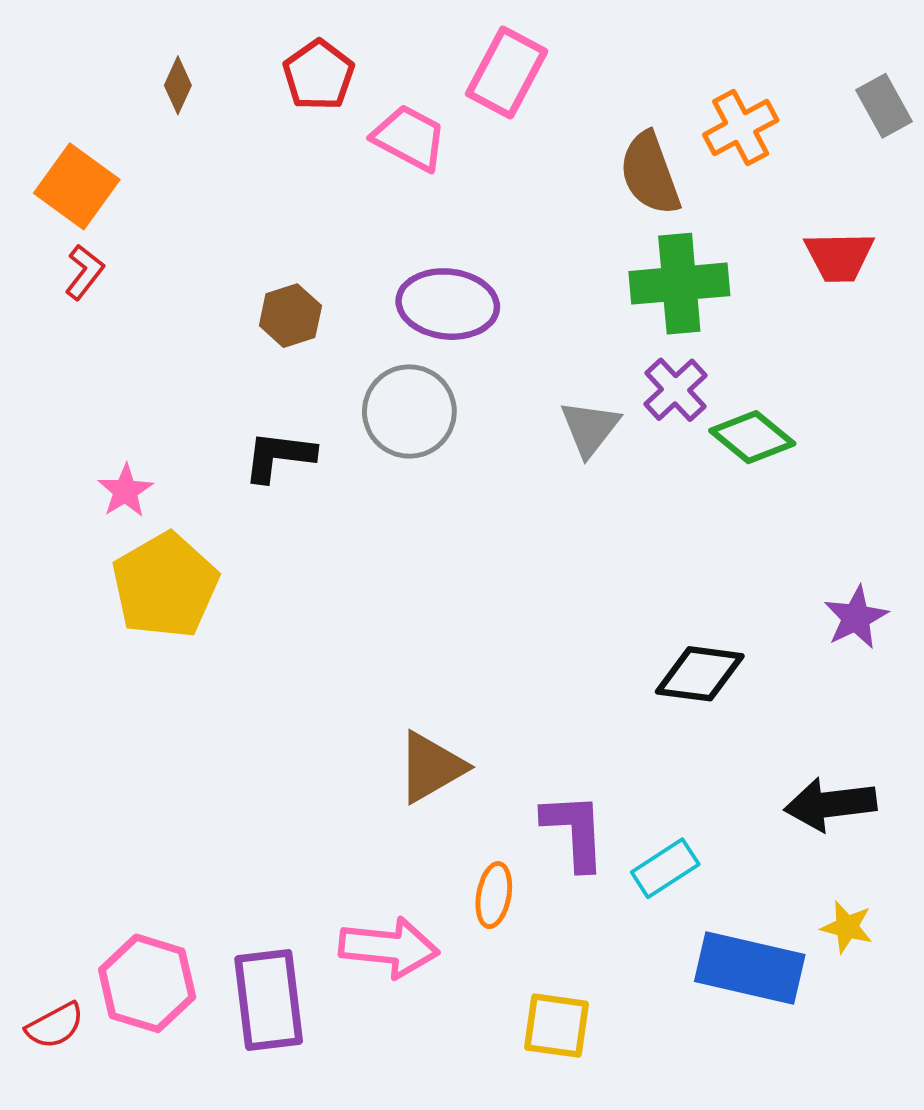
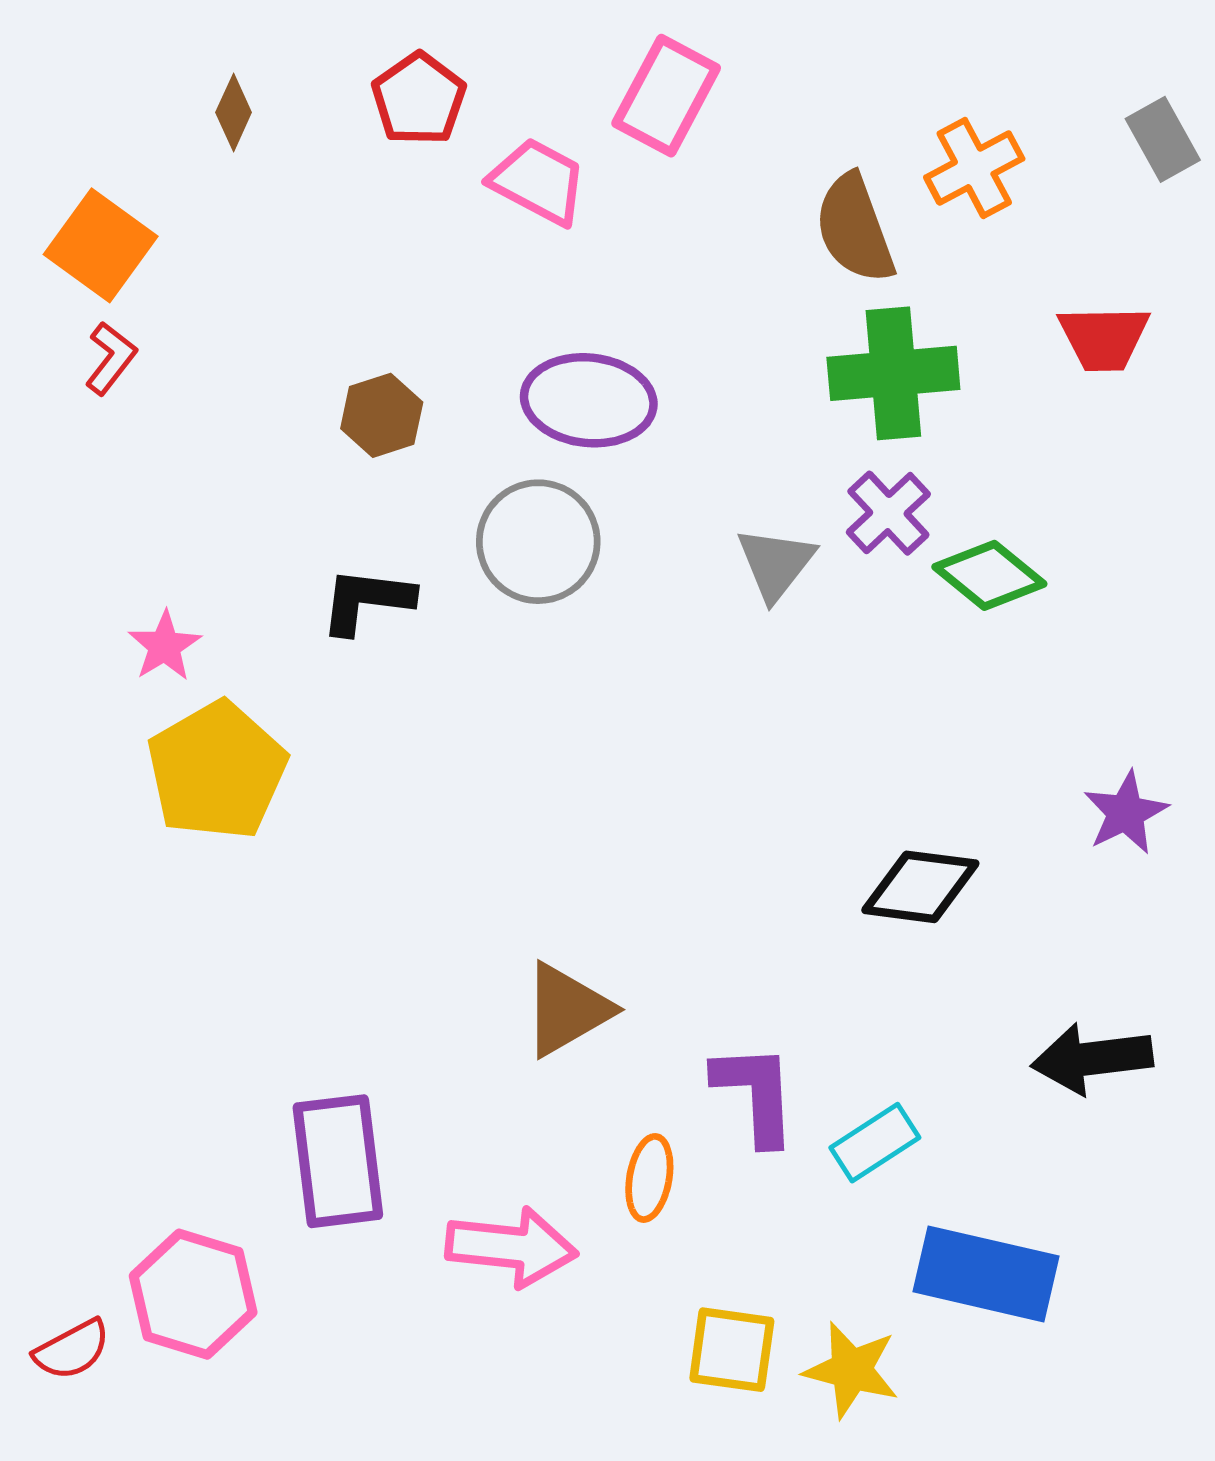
yellow star: (847, 927) -> (851, 1370), moved, size x1.4
purple rectangle: (269, 1000) -> (338, 1161), moved

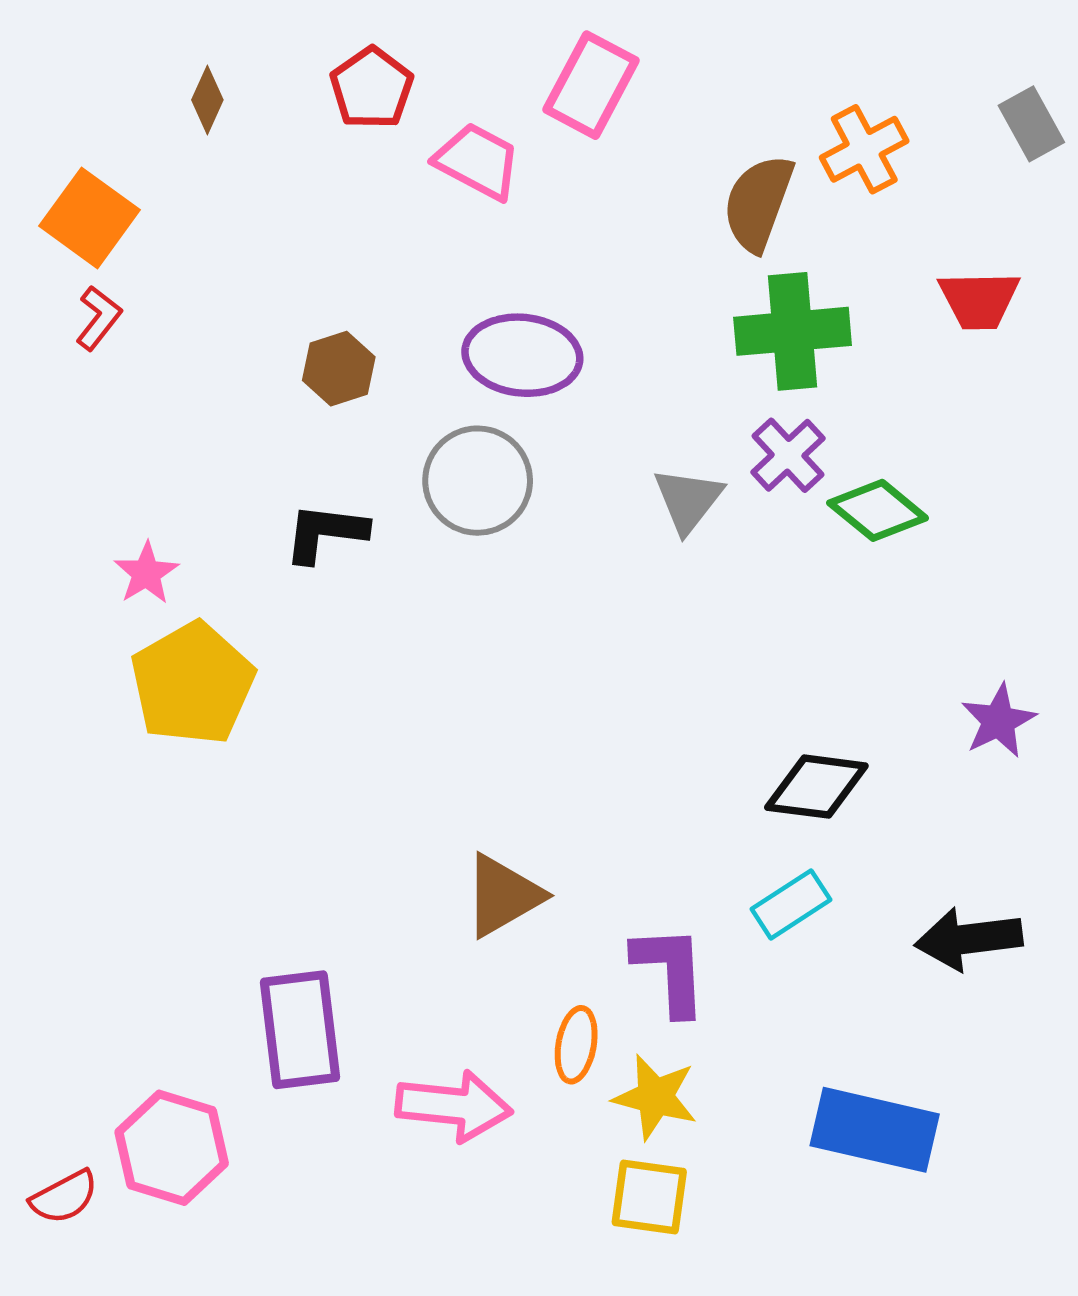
brown semicircle: (855, 229) -> (758, 203), turned 40
cyan rectangle: (875, 1143) -> (791, 904), moved
yellow star: (851, 1370) -> (655, 1097), moved

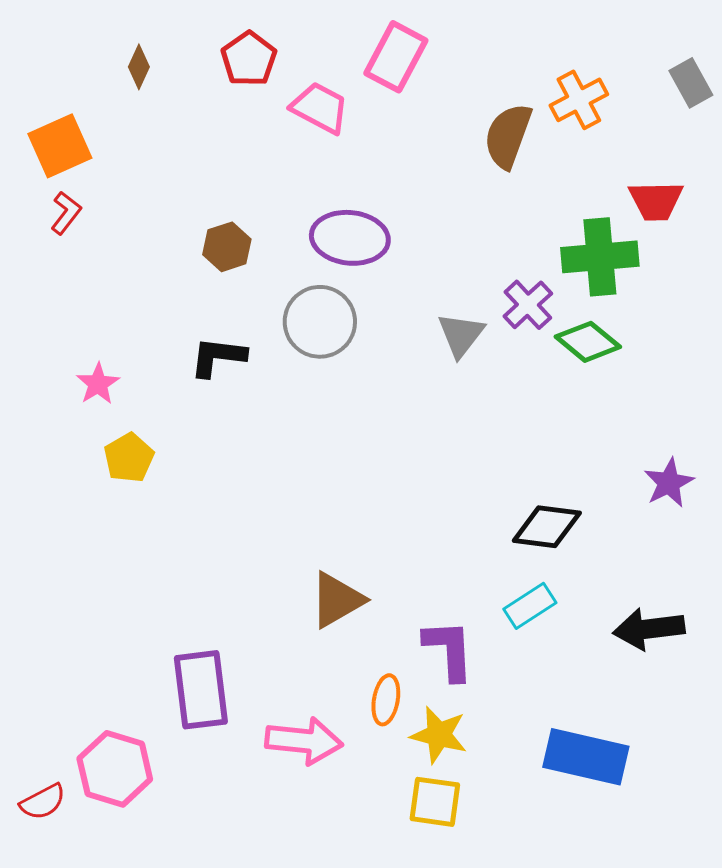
orange square: (90, 218) -> (60, 146), turned 30
green cross: (793, 331) -> (600, 257), moved
yellow pentagon: (193, 684) -> (129, 458), size x0.6

